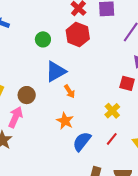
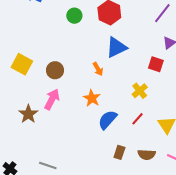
blue triangle: (56, 71) -> (116, 47), moved
pink arrow: (15, 117) -> (52, 99), moved

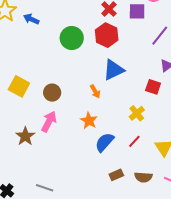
green circle: (74, 16) -> (72, 38), size x1.5
brown rectangle: (119, 152) -> (116, 175), turned 48

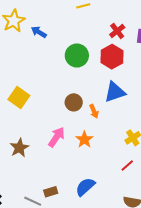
brown circle: (52, 93) -> (74, 102), moved
pink arrow: (49, 122) -> (57, 137), moved
blue semicircle: (104, 142) -> (85, 187), moved
brown rectangle: (116, 175) -> (51, 192), moved

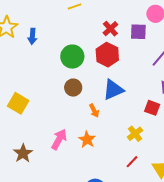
blue arrow: (39, 32) -> (32, 36), turned -112
brown circle: (74, 102) -> (73, 88), moved

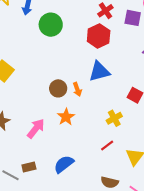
green circle: (72, 57) -> (51, 25), moved
brown circle: (73, 88) -> (58, 88), moved
pink arrow: (59, 139) -> (36, 129), moved

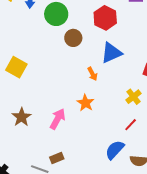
brown circle: (58, 88) -> (73, 38), moved
blue semicircle: (64, 164) -> (115, 150), moved

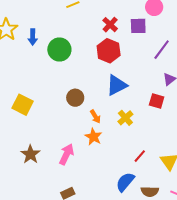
brown circle: (73, 38) -> (75, 98), moved
orange arrow: (92, 74) -> (95, 117), moved
yellow cross: (133, 97) -> (125, 118), moved

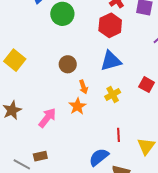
red line: (140, 156) -> (119, 135), turned -56

